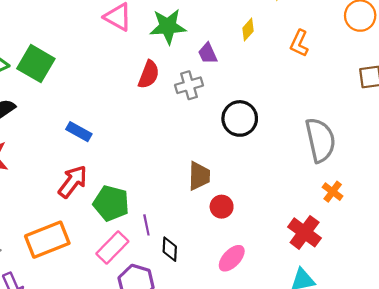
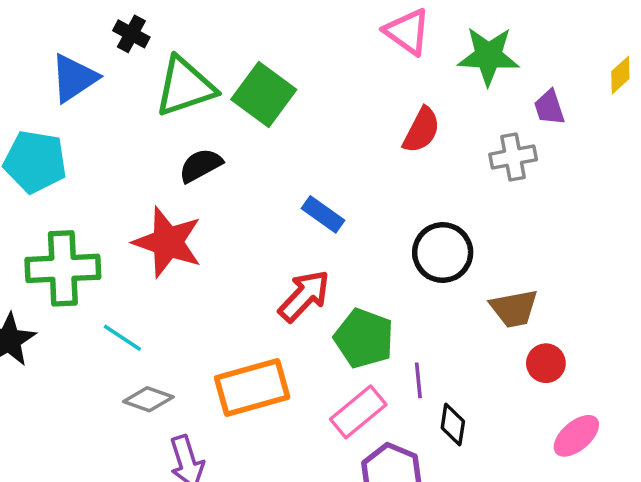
red semicircle: (149, 75) -> (421, 130), moved
black circle: (240, 118) -> (443, 252), moved
brown trapezoid: (199, 176) -> (514, 308), turned 72
pink ellipse: (232, 258) -> (576, 436), moved

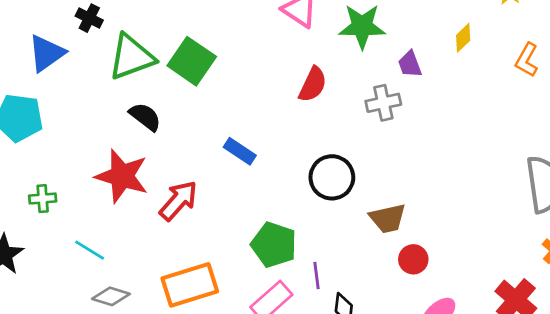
black semicircle: (201, 165) -> (145, 117), turned 68
green cross: (63, 268) -> (43, 199), size x0.5
red arrow: (304, 296) -> (178, 201), moved

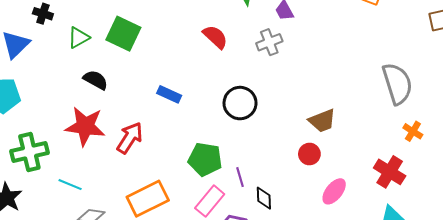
green triangle: (131, 57) -> (79, 38), size x0.6
red semicircle: (313, 85) -> (215, 37), turned -64
green cross: (43, 199) -> (29, 152), size x1.8
brown trapezoid: (388, 218) -> (322, 121), moved

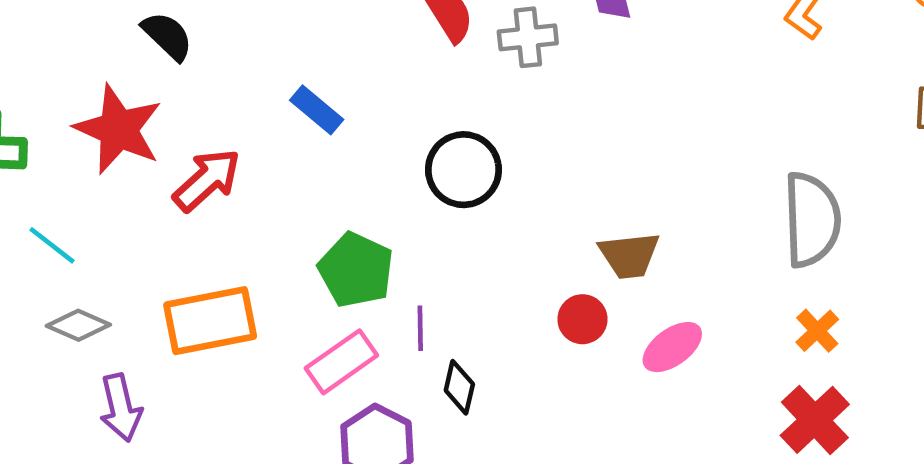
gray cross: (269, 42) -> (528, 37), moved
red cross: (390, 172) -> (815, 420), moved
pink ellipse: (334, 191) -> (672, 347), moved

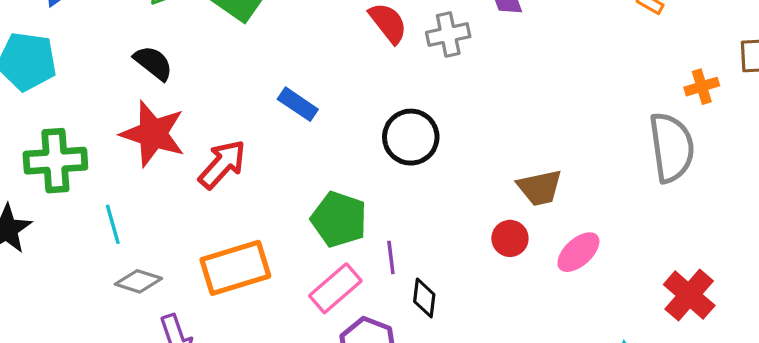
black semicircle: (167, 36) -> (153, 63), moved
cyan line: (52, 245) -> (113, 224), turned 42
orange cross: (817, 331) -> (702, 87), moved, turned 32

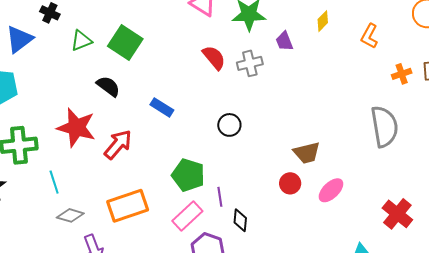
black semicircle: (153, 63) -> (108, 86), moved
orange cross: (702, 87) -> (402, 74), moved
black circle: (411, 137) -> (229, 125), size x0.7

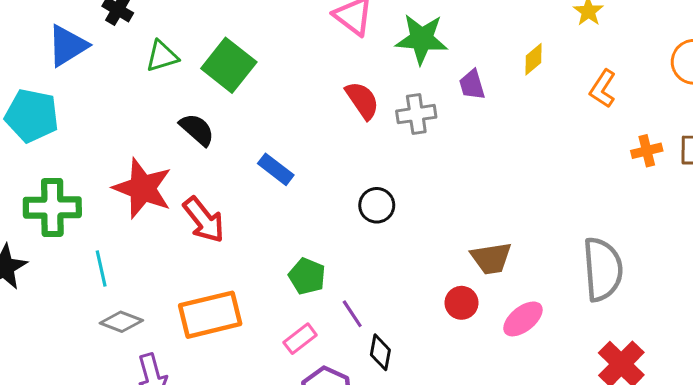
gray semicircle: (384, 126) -> (603, 269), moved
red arrow: (118, 144) -> (204, 220), turned 96
green pentagon: (188, 175) -> (307, 276), size x0.7
purple line: (220, 197) -> (352, 314), turned -30
pink rectangle: (187, 216) -> (300, 339), size x0.7

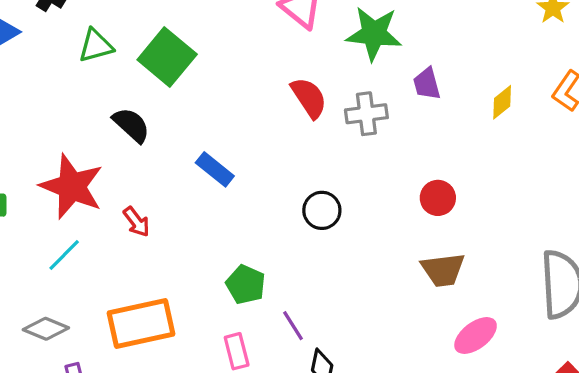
yellow diamond: (534, 59) -> (502, 102), moved
red arrow: (204, 220) -> (136, 222), size x0.6
cyan line: (101, 269) -> (64, 255), moved, turned 56
red circle: (461, 303) -> (438, 198), moved
pink rectangle: (300, 339) -> (237, 351), turned -68

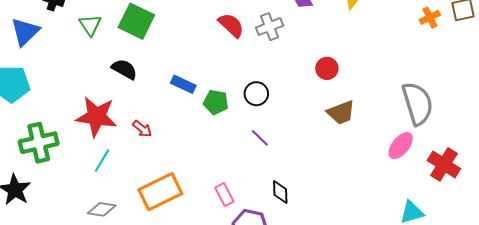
green triangle: (96, 46) -> (90, 25), turned -35
green pentagon: (246, 285) -> (216, 102), moved
purple line: (293, 326) -> (260, 138), moved
pink ellipse: (476, 336) -> (401, 146), moved

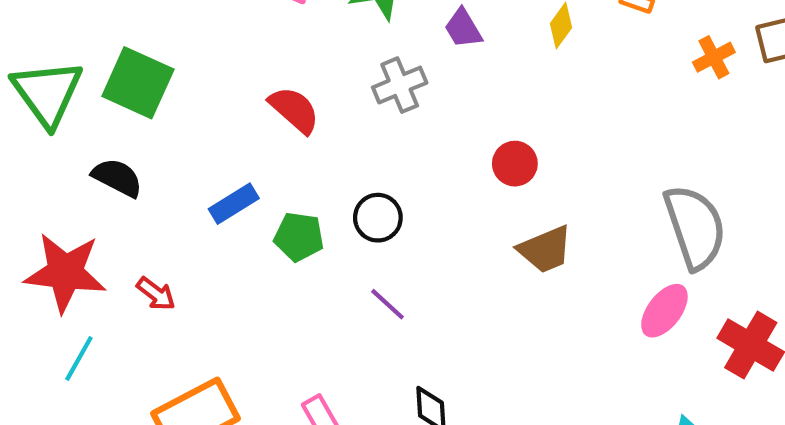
green triangle: (90, 25) -> (47, 93), size x1.6
red semicircle: (231, 25) -> (294, 110), moved
blue rectangle: (183, 84) -> (234, 204), turned -55

